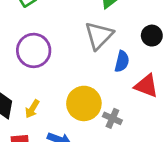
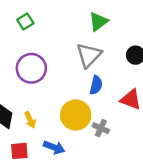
blue semicircle: (122, 61) -> (96, 85), moved
yellow arrow: (32, 109) -> (30, 120), turned -56

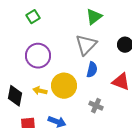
yellow circle: (76, 115) -> (64, 86), moved
yellow arrow: (30, 120) -> (40, 91), moved, turned 128

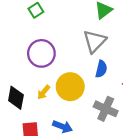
yellow arrow: (40, 91) -> (44, 92), turned -64
gray cross: (96, 106) -> (106, 109), size x1.5

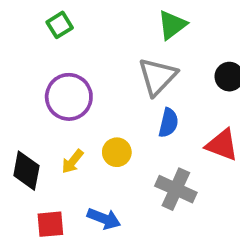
yellow circle: (70, 87) -> (117, 152), size x0.6

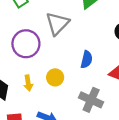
gray triangle: (157, 77) -> (57, 24), moved
yellow arrow: (73, 161) -> (28, 83), turned -48

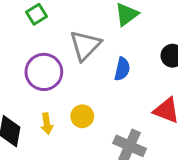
blue semicircle: (87, 59) -> (122, 69), moved

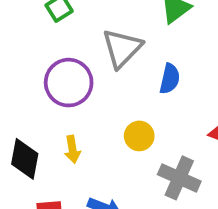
yellow circle: (82, 116) -> (139, 136), moved

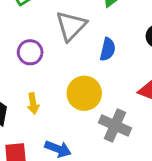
purple circle: (69, 83) -> (30, 52), size x0.7
yellow circle: (139, 136) -> (84, 93), size x1.5

